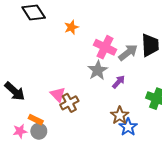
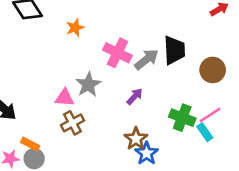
gray star: (98, 70) -> (88, 85), moved
pink triangle: (58, 94) -> (65, 98), moved, turned -42

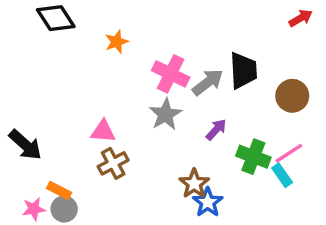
gray star: (88, 85) -> (166, 114), moved
purple arrow: (135, 96) -> (216, 130), moved

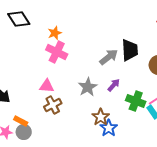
pink cross: (171, 74) -> (57, 52), moved
gray star: (166, 114) -> (88, 87), moved

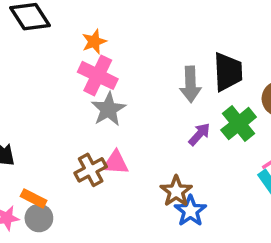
gray arrow: (109, 57) -> (190, 84), turned 126
pink triangle: (47, 86) -> (116, 163), moved
gray star: (88, 87) -> (108, 109), moved
green cross: (136, 101) -> (239, 124), moved, turned 30

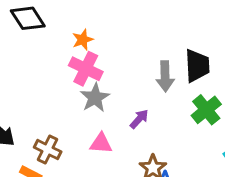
purple arrow: (199, 134) -> (139, 119), moved
brown cross: (91, 170) -> (48, 150), moved, turned -36

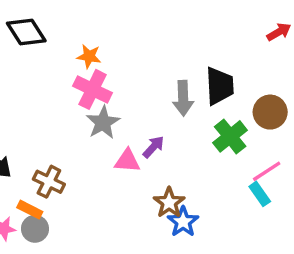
orange star: (83, 40) -> (89, 56), turned 30
pink triangle: (101, 143) -> (127, 161), moved

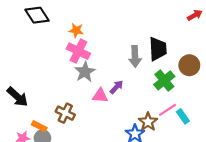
pink line: (267, 171) -> (168, 110), moved
brown cross: (49, 182) -> (65, 113), moved
brown star: (169, 203) -> (148, 122), moved

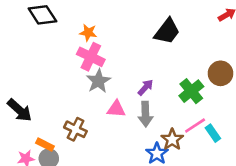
black trapezoid: (158, 49) -> (167, 31), moved, turned 40
gray arrow: (135, 57) -> (145, 114), moved
purple arrow: (116, 87) -> (145, 87), moved

